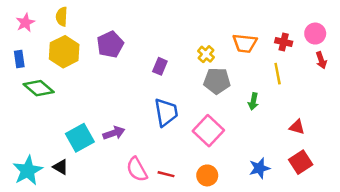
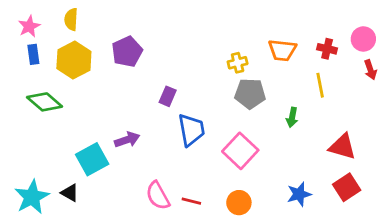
yellow cross: (206, 54) -> (238, 63), turned 35
blue rectangle: (19, 59) -> (33, 54), moved
purple rectangle: (160, 66) -> (168, 96), moved
red triangle: (297, 127) -> (342, 147), size x1.5
purple arrow: (114, 133) -> (127, 140), moved

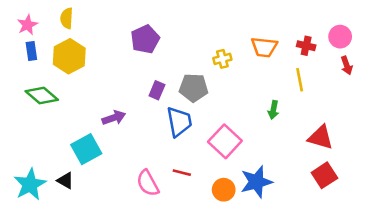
purple pentagon: (127, 52) -> (145, 39), moved
gray pentagon: (250, 94) -> (194, 88), moved
purple arrow: (127, 140) -> (114, 118), moved
blue star: (299, 194) -> (256, 182), moved, size x1.4
red line: (191, 201) -> (182, 173), moved

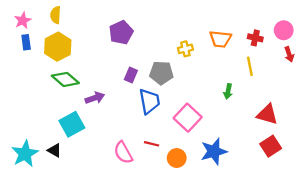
green diamond: (42, 95) -> (65, 79), moved
orange circle: (224, 190) -> (177, 158), moved

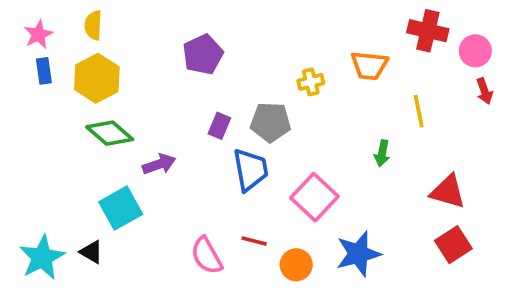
red cross: (255, 38) -> (428, 31), moved, size x1.5

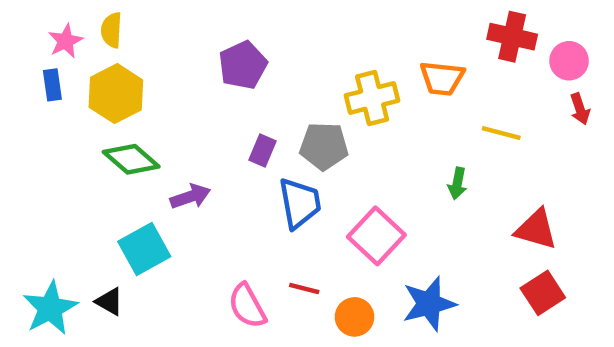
pink star: (38, 34) -> (66, 41), moved
yellow cross: (311, 82) -> (372, 98), size x1.6
yellow line: (419, 111) -> (501, 133), turned -64

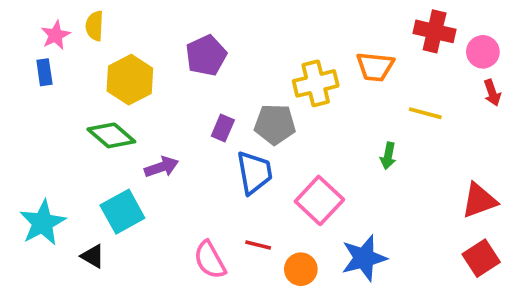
yellow hexagon: (116, 94) -> (130, 80), moved
red triangle: (536, 229) -> (479, 200), moved, turned -36
red square: (543, 293) -> (481, 258), moved
cyan star: (50, 308) -> (43, 223), moved

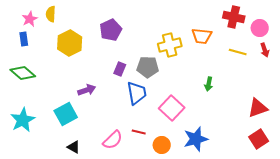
yellow line: (425, 113) -> (238, 52), moved
green diamond: (111, 135) -> (23, 73), moved
black triangle: (93, 256) -> (74, 147), moved
pink semicircle: (210, 260) -> (113, 140), turned -105

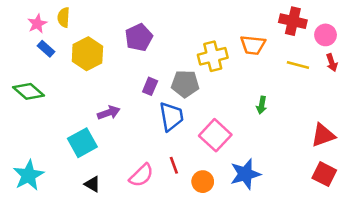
blue rectangle: (24, 39) -> (46, 49), moved, turned -40
cyan star: (23, 120) -> (28, 175), moved
red line: (139, 132) -> (174, 165), turned 56
red square: (259, 139) -> (324, 174), turned -30

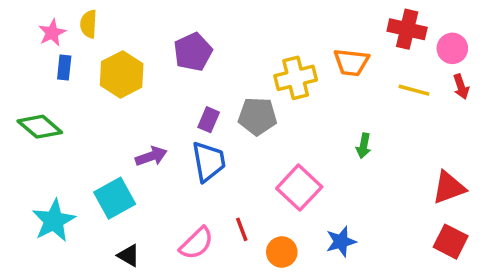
blue rectangle: (46, 49) -> (64, 68), turned 54
blue trapezoid: (171, 116) -> (209, 161), moved
blue star: (245, 174) -> (341, 242), size x0.7
cyan star: (28, 175) -> (54, 221), moved

